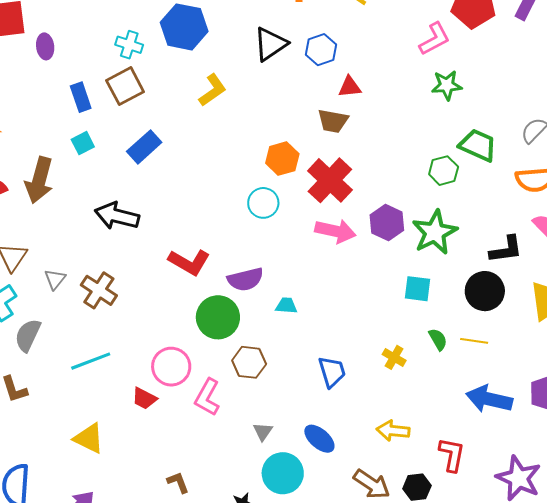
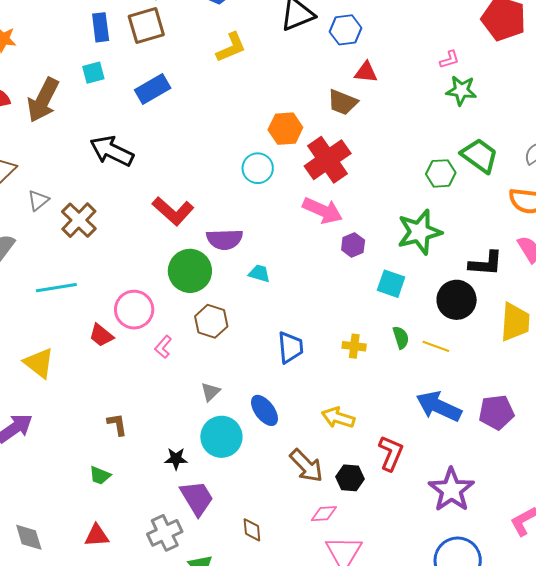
pink L-shape: (435, 39) -> (449, 60), moved, size x0.6
purple hexagon: (387, 223) -> (353, 245), moved, size x0.7
yellow cross: (394, 357) -> (354, 346), turned -35
pink L-shape: (207, 397) -> (163, 347), size x0.6

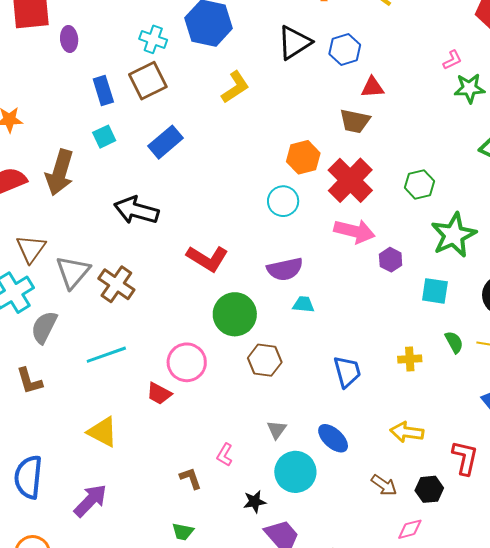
green hexagon: (441, 173) -> (419, 184), moved
gray triangle: (38, 200) -> (73, 272), size x1.6
purple semicircle: (225, 239) -> (285, 269), moved
pink L-shape: (163, 347) -> (225, 455), moved
brown arrow: (306, 466) -> (384, 485), size x0.7

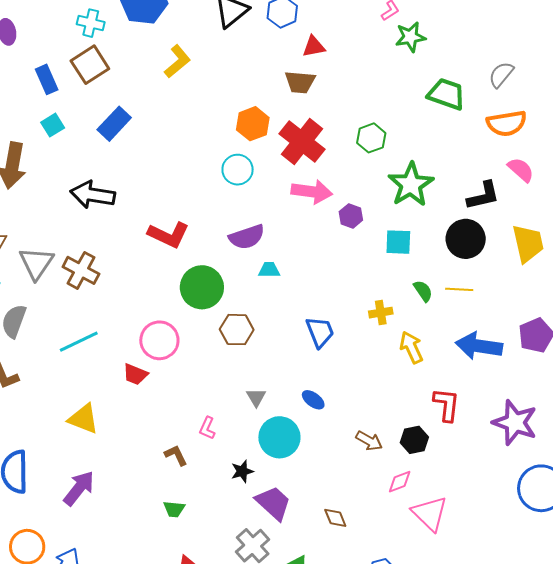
yellow arrow: (407, 432) -> (411, 347), moved, turned 64
blue ellipse: (333, 438) -> (313, 400), size x0.7

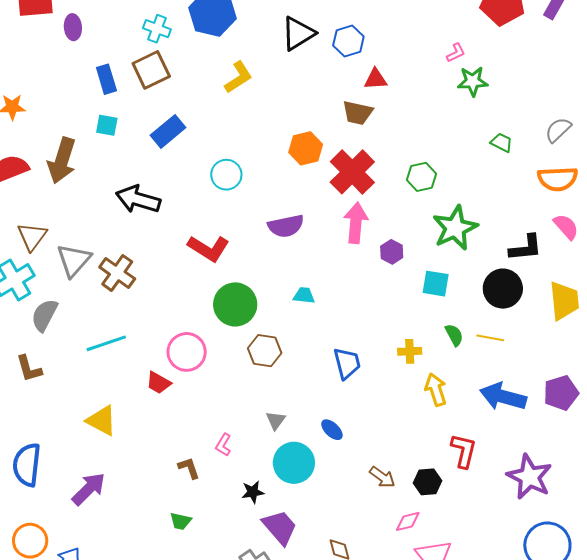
green trapezoid: (446, 94) -> (502, 143), size x0.6
cyan square: (53, 125) -> (107, 125), turned 35
cyan circle: (238, 170) -> (226, 175), moved
pink arrow: (312, 192) -> (356, 223), turned -99
purple semicircle: (247, 237) -> (286, 226), moved

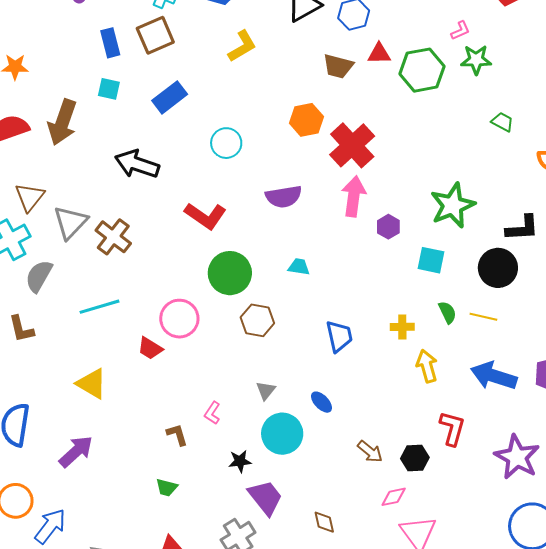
brown trapezoid: (358, 113) -> (338, 66), moved
green hexagon: (421, 177) -> (422, 70), moved, size x1.5

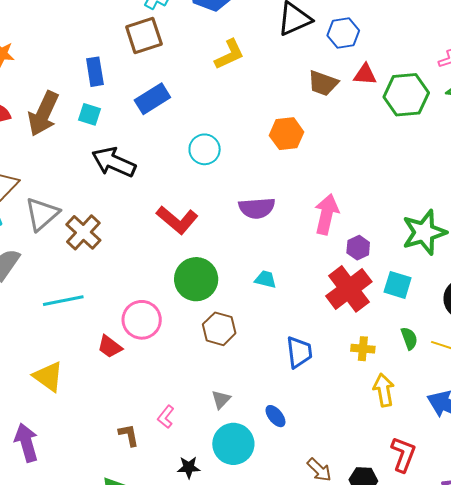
blue rectangle: (110, 43) -> (95, 72), moved
cyan square: (109, 89) -> (90, 114), moved
red cross: (352, 145) -> (349, 289), moved
purple arrow: (76, 451) -> (26, 443), turned -69

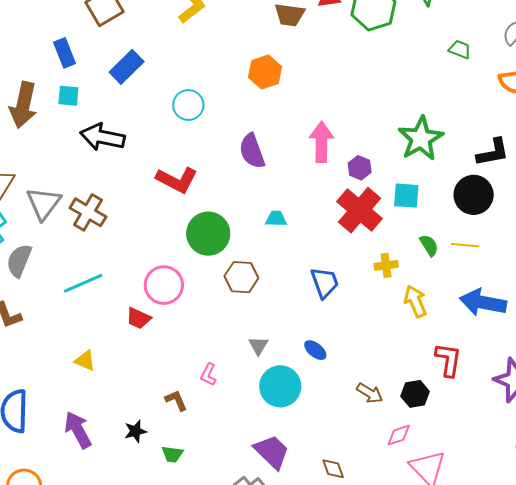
purple semicircle: (257, 208) -> (252, 151), turned 87
yellow triangle: (48, 376) -> (85, 361), size x0.7
black star: (189, 467) -> (135, 431), moved

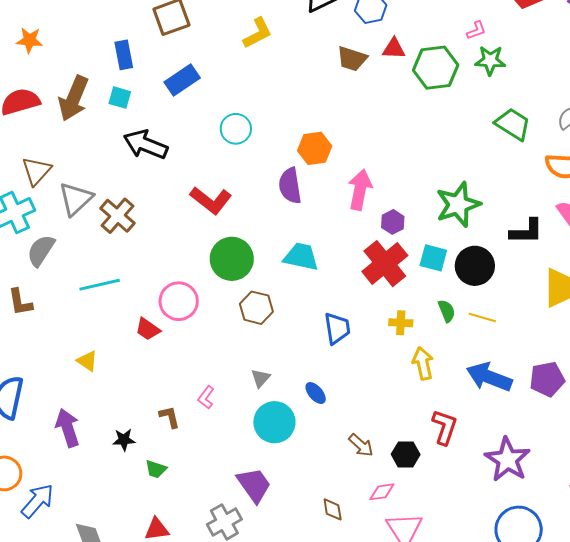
green trapezoid: (460, 49) -> (513, 124), size x1.6
orange hexagon: (265, 72) -> (315, 148), moved
black circle: (474, 195) -> (475, 266), moved
cyan trapezoid: (276, 219) -> (301, 257), size x1.6
brown diamond: (333, 469) -> (333, 509), moved

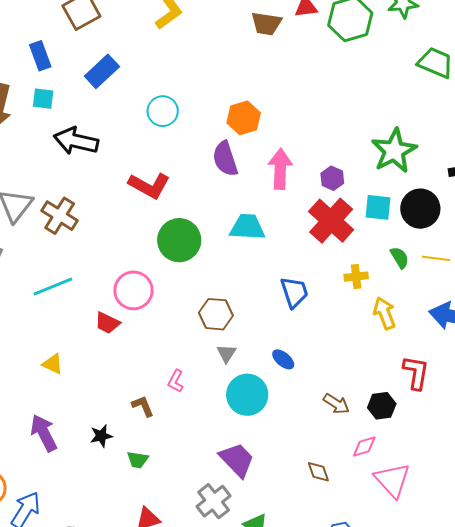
pink arrow: (360, 190) -> (280, 169), moved
brown hexagon: (256, 308) -> (216, 314), moved

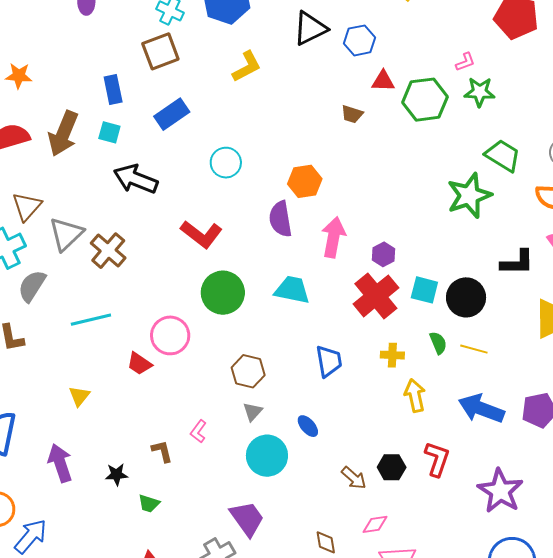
brown trapezoid: (266, 24) -> (352, 114), moved, size x0.7
green star: (394, 151) -> (469, 195), moved
yellow triangle: (53, 364) -> (79, 396), turned 35
black hexagon: (382, 406) -> (392, 467), moved

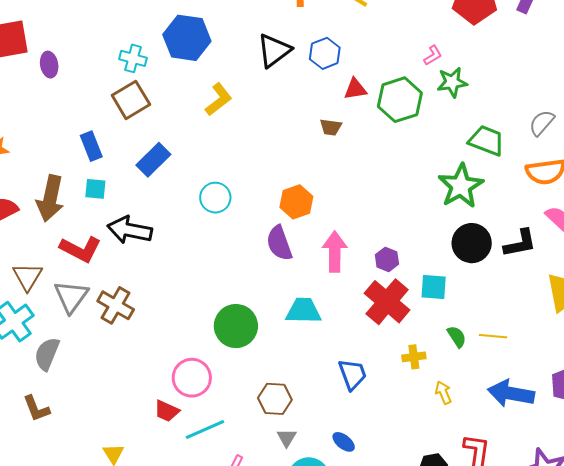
red L-shape: (201, 234) -> (81, 249), moved
black circle: (466, 297) -> (472, 243), moved
cyan line: (91, 320) -> (205, 429), moved
yellow arrow: (415, 396) -> (443, 393), size x0.7

